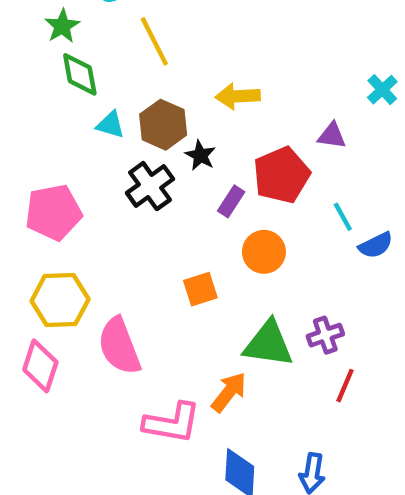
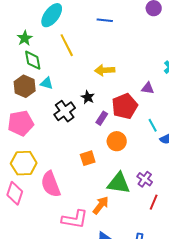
brown hexagon: (163, 125) -> (25, 86), moved
purple cross: (325, 335) -> (145, 179), turned -35

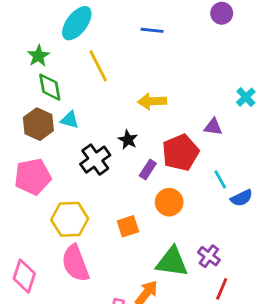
yellow hexagon: (24, 163) -> (70, 219), moved

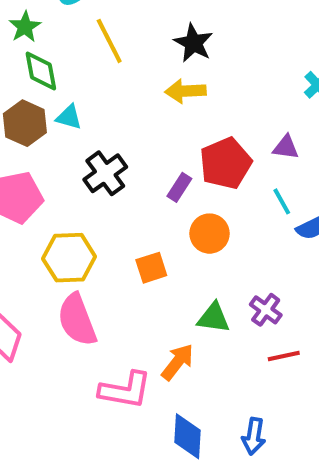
purple triangle: (213, 127) -> (286, 147), moved
black star: (128, 140) -> (193, 43), moved, size x1.4
green triangle: (172, 262) -> (214, 318), size x0.7
red line: (222, 289) -> (284, 356), turned 55

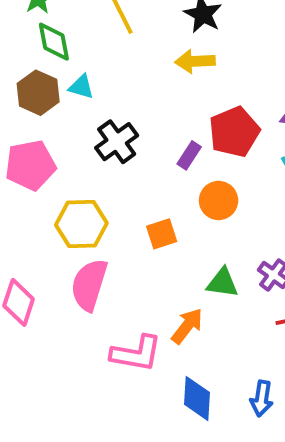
pink semicircle: (77, 320) -> (89, 285), turned 38

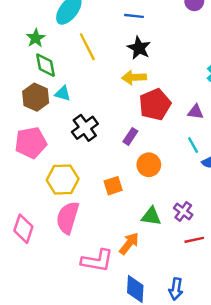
red pentagon: (234, 132) -> (155, 104), moved

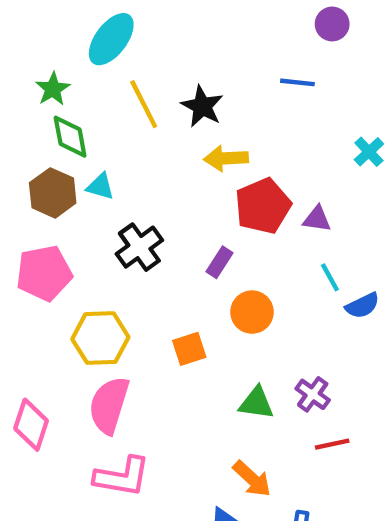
blue line: (134, 16) -> (297, 82), moved
black star: (139, 48) -> (202, 106), moved
purple triangle: (196, 112) -> (317, 219), moved
orange arrow: (129, 243) -> (252, 479), moved, turned 95
pink L-shape: (97, 261) -> (122, 477), moved

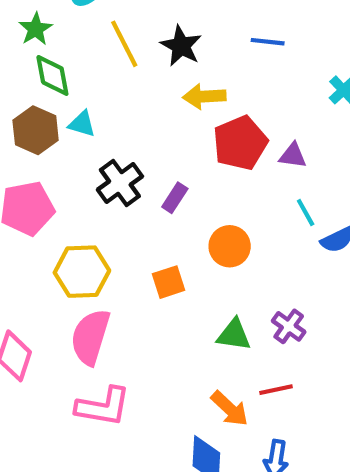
blue line: (297, 82) -> (268, 42), moved
purple rectangle: (220, 262) -> (175, 198), moved
red line: (332, 444) -> (276, 390), moved

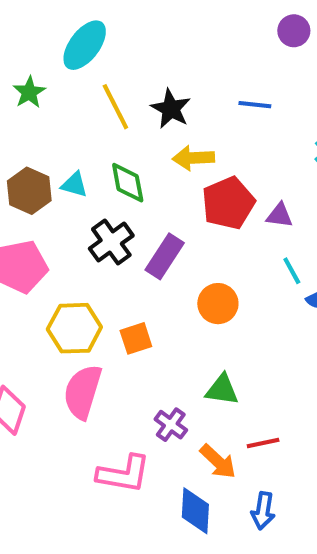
green diamond: (52, 75) -> (128, 183), moved
purple rectangle: (175, 198) -> (165, 256), size x1.5
orange square: (168, 282) -> (136, 338), moved
purple cross: (289, 326) -> (171, 425), moved
pink L-shape: (103, 407) -> (124, 474), moved

